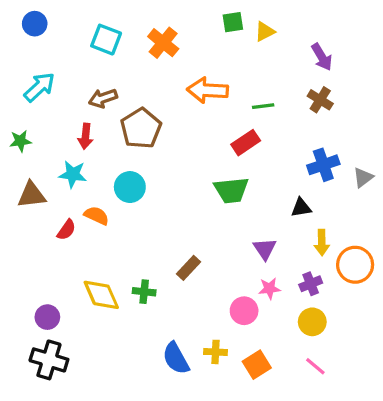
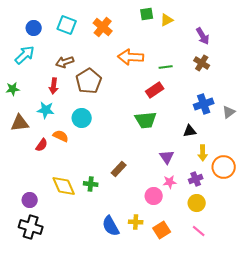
blue circle: (35, 24) -> (34, 28), moved

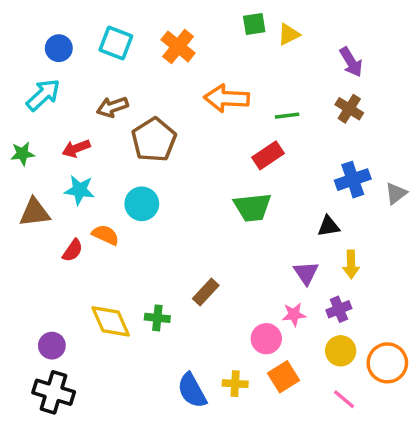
red arrow: (54, 86) -> (76, 148), moved, turned 63
purple triangle: (167, 157) -> (306, 273), moved
orange circle: (224, 167) -> (387, 363), moved
orange square: (162, 230) -> (284, 377), moved

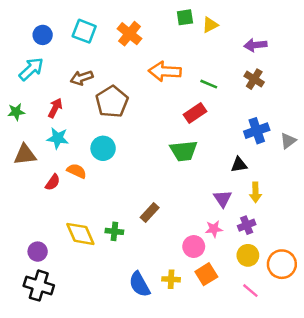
purple arrow: (351, 62) -> (255, 45), turned 115
green line: (287, 116) -> (209, 84), turned 30
red arrow: (76, 148) -> (55, 108), turned 138

